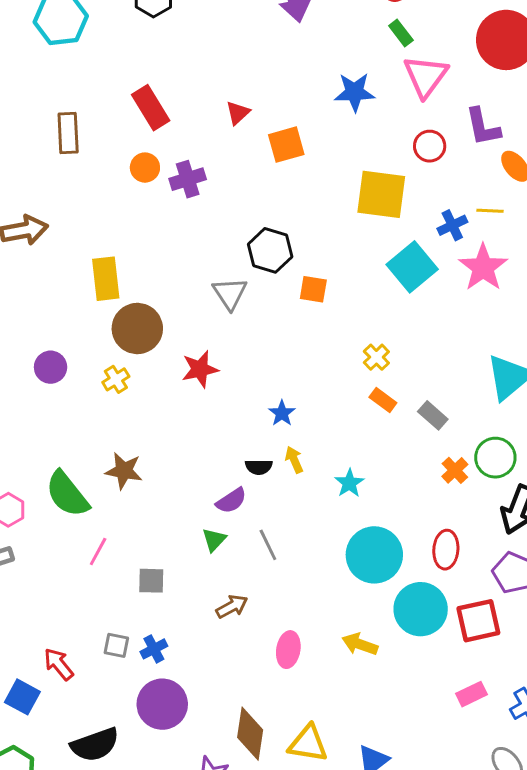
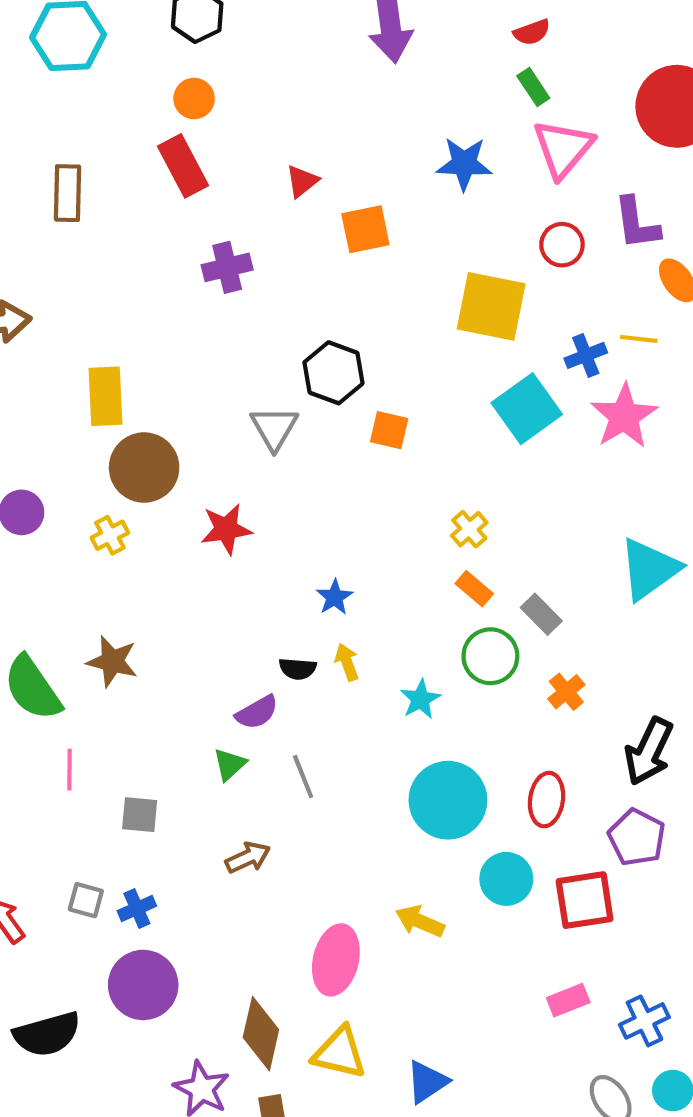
orange circle: (145, 168) -> (194, 98), moved
green circle: (495, 458) -> (490, 656), moved
pink line: (98, 551) -> (69, 770), turned -32
cyan circle: (421, 609) -> (506, 879), size x0.7
pink ellipse: (288, 650) -> (336, 960), moved, size x1.4

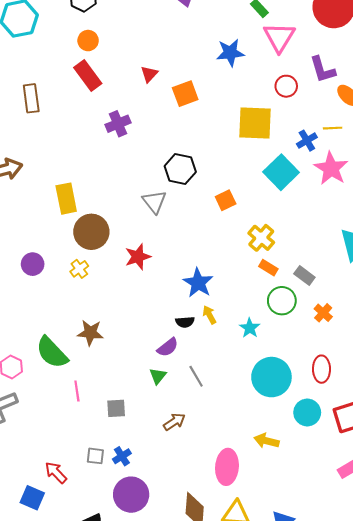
orange square: (389, 430) -> (226, 200), moved, turned -30
yellow cross: (469, 529) -> (261, 238), size x1.4
blue star: (335, 597) -> (198, 283), size x1.6

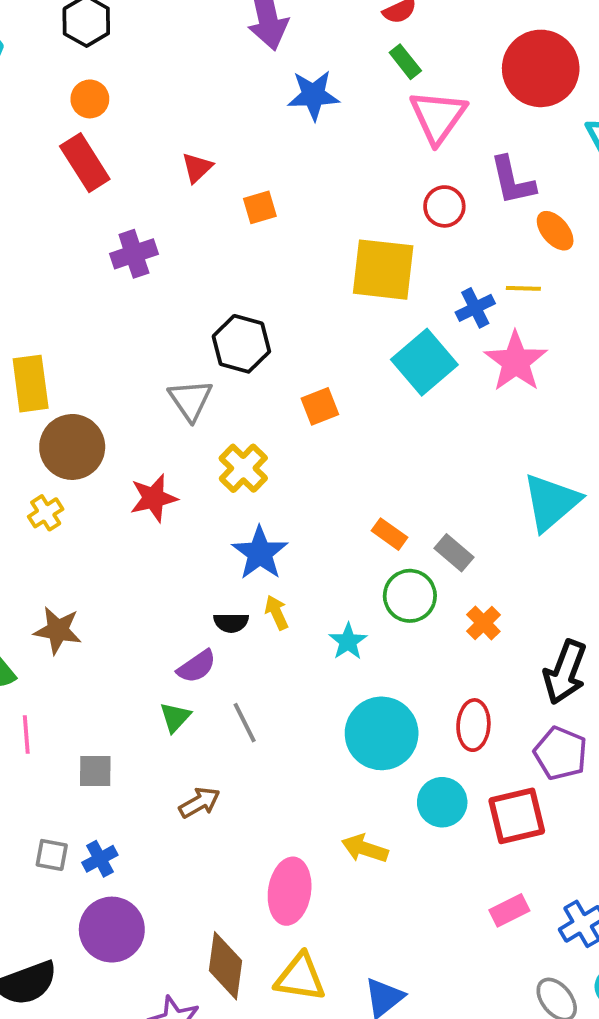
blue star: (230, 53) -> (313, 95), moved
orange square: (185, 94) -> (260, 207), size x0.7
yellow cross: (261, 238) -> (243, 468), moved

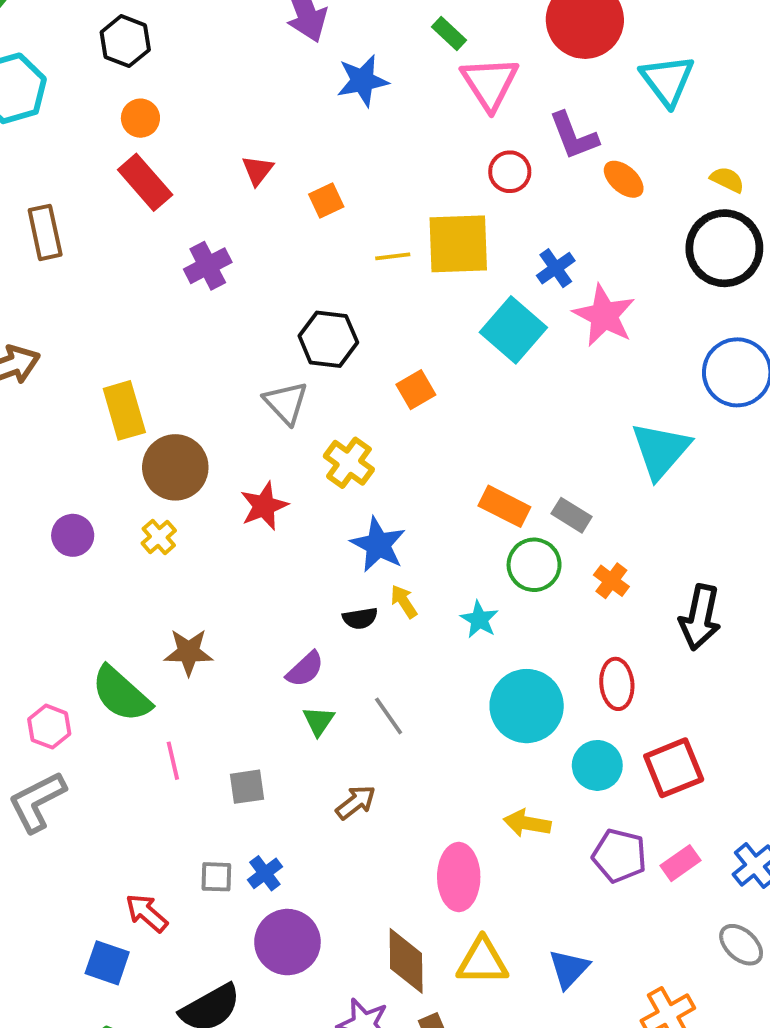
yellow line: (523, 288) -> (393, 256), moved
orange rectangle: (390, 534) -> (504, 506), size x1.4
purple semicircle: (197, 666) -> (305, 669), moved
purple pentagon: (561, 753) -> (619, 856), moved

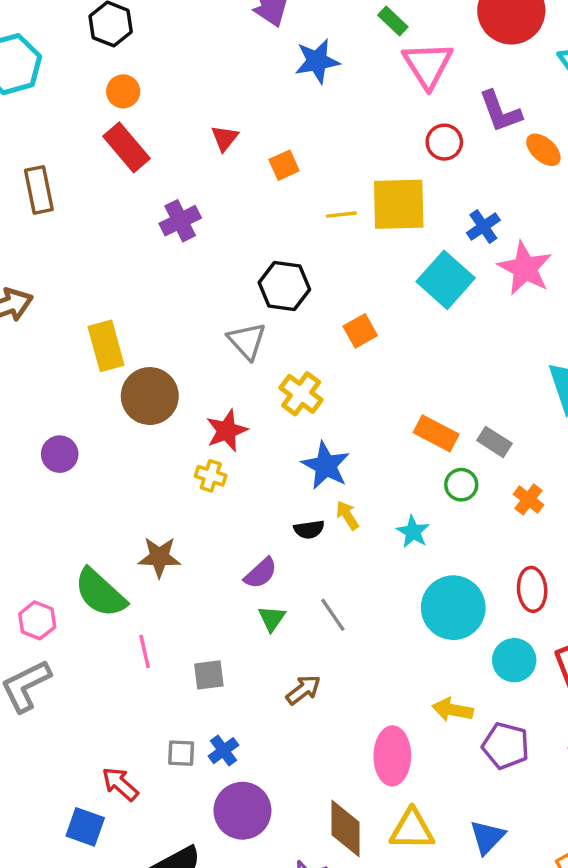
yellow cross: (159, 537) -> (211, 476), moved, turned -32
green circle: (534, 565) -> (461, 485), size x0.7
purple pentagon: (619, 856) -> (506, 746), moved

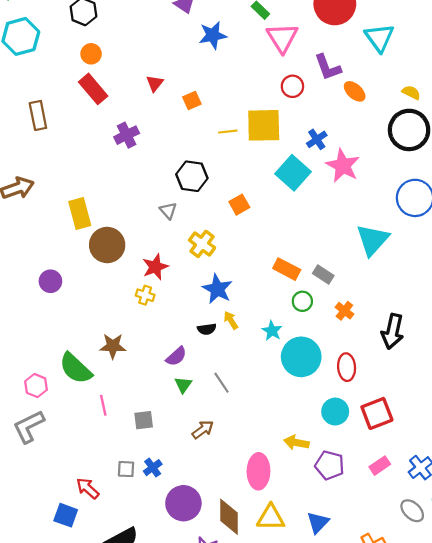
gray triangle: (247, 341) -> (168, 211), size x0.7
cyan circle: (453, 608) -> (301, 357), moved
purple circle: (242, 811) -> (183, 503), moved

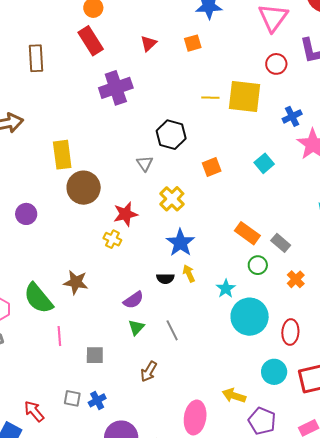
orange square: (192, 100) -> (193, 43), moved
purple cross: (127, 135) -> (116, 88), size x1.4
cyan square: (293, 173) -> (264, 163), moved, size x0.6
brown arrow: (203, 430) -> (149, 372), turned 150

